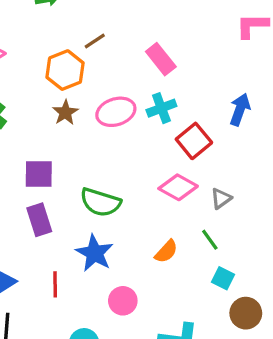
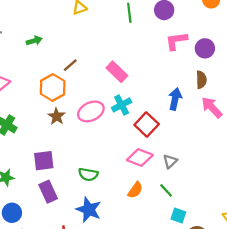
green semicircle: (100, 202) -> (88, 174), size x0.7
orange semicircle: (166, 251) -> (135, 190), moved

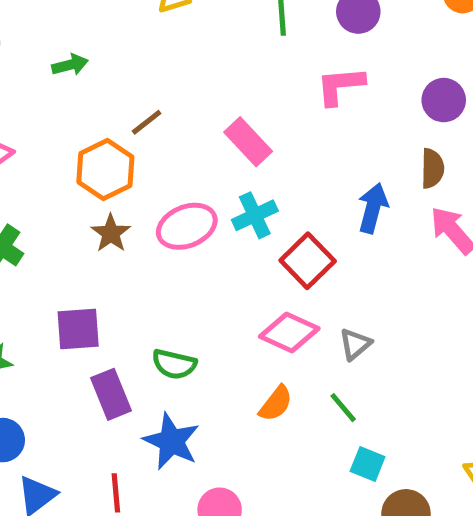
pink L-shape: (176, 41) -> (340, 86), moved
purple rectangle: (48, 192) -> (111, 394), moved

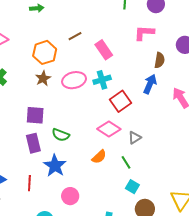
brown line: (147, 122) -> (75, 36), moved
brown semicircle: (432, 168) -> (160, 60), moved
purple square: (78, 329) -> (35, 115), moved

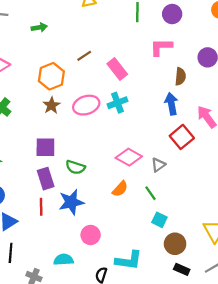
blue arrow: (150, 84) -> (171, 104), turned -30
red square: (121, 101) -> (182, 137), moved
blue star: (55, 166) -> (71, 202), turned 30
red line: (29, 183) -> (41, 207), moved

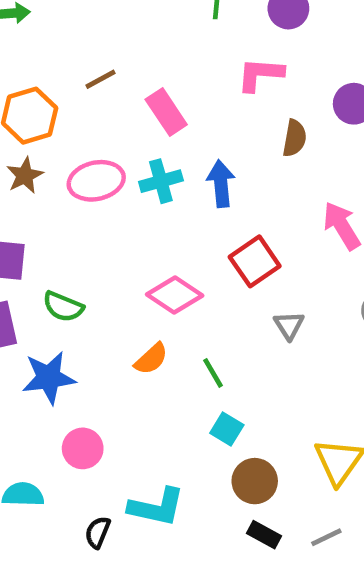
blue arrow: (171, 104) -> (221, 184), moved
red square: (182, 137) -> (255, 261), moved
gray triangle: (158, 165) -> (289, 325), moved, turned -32

